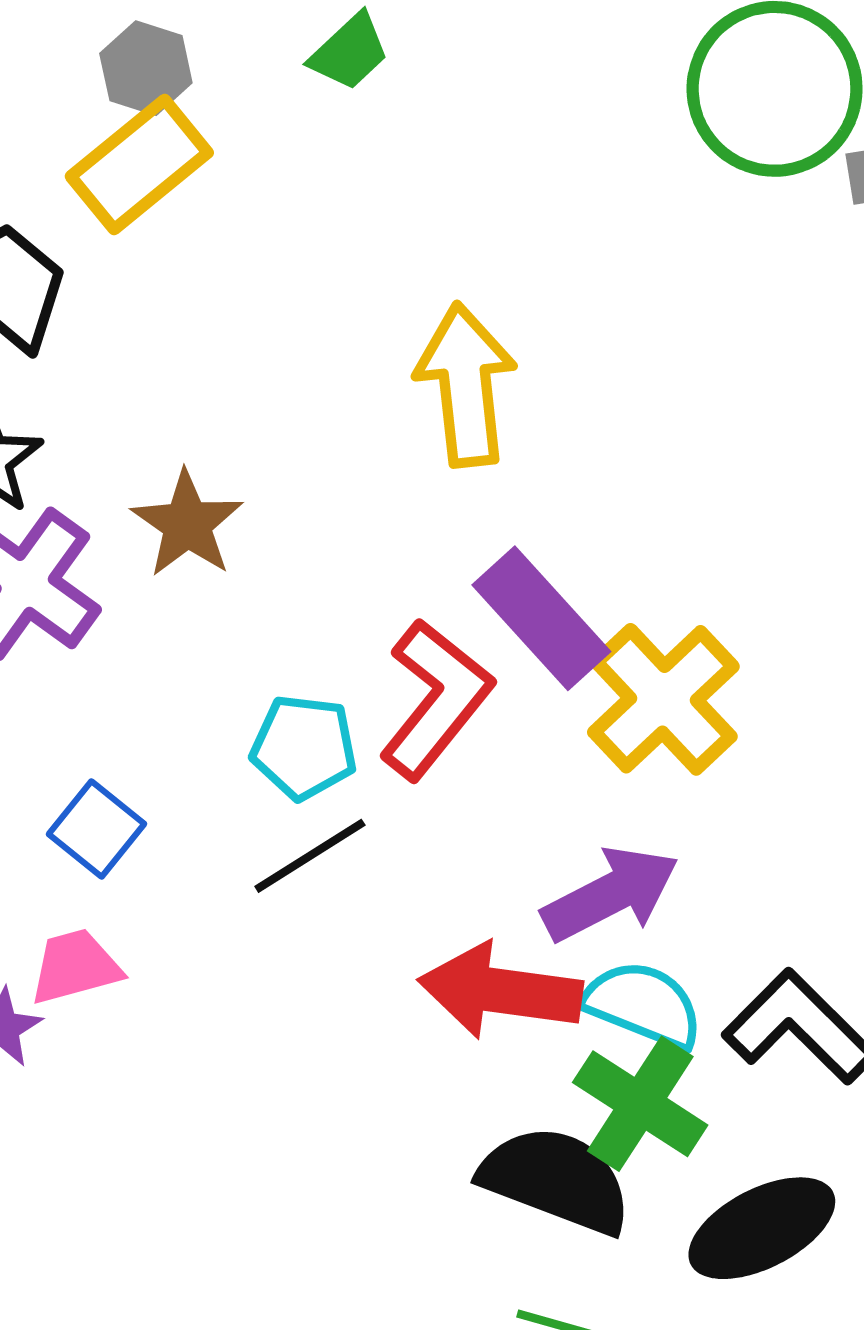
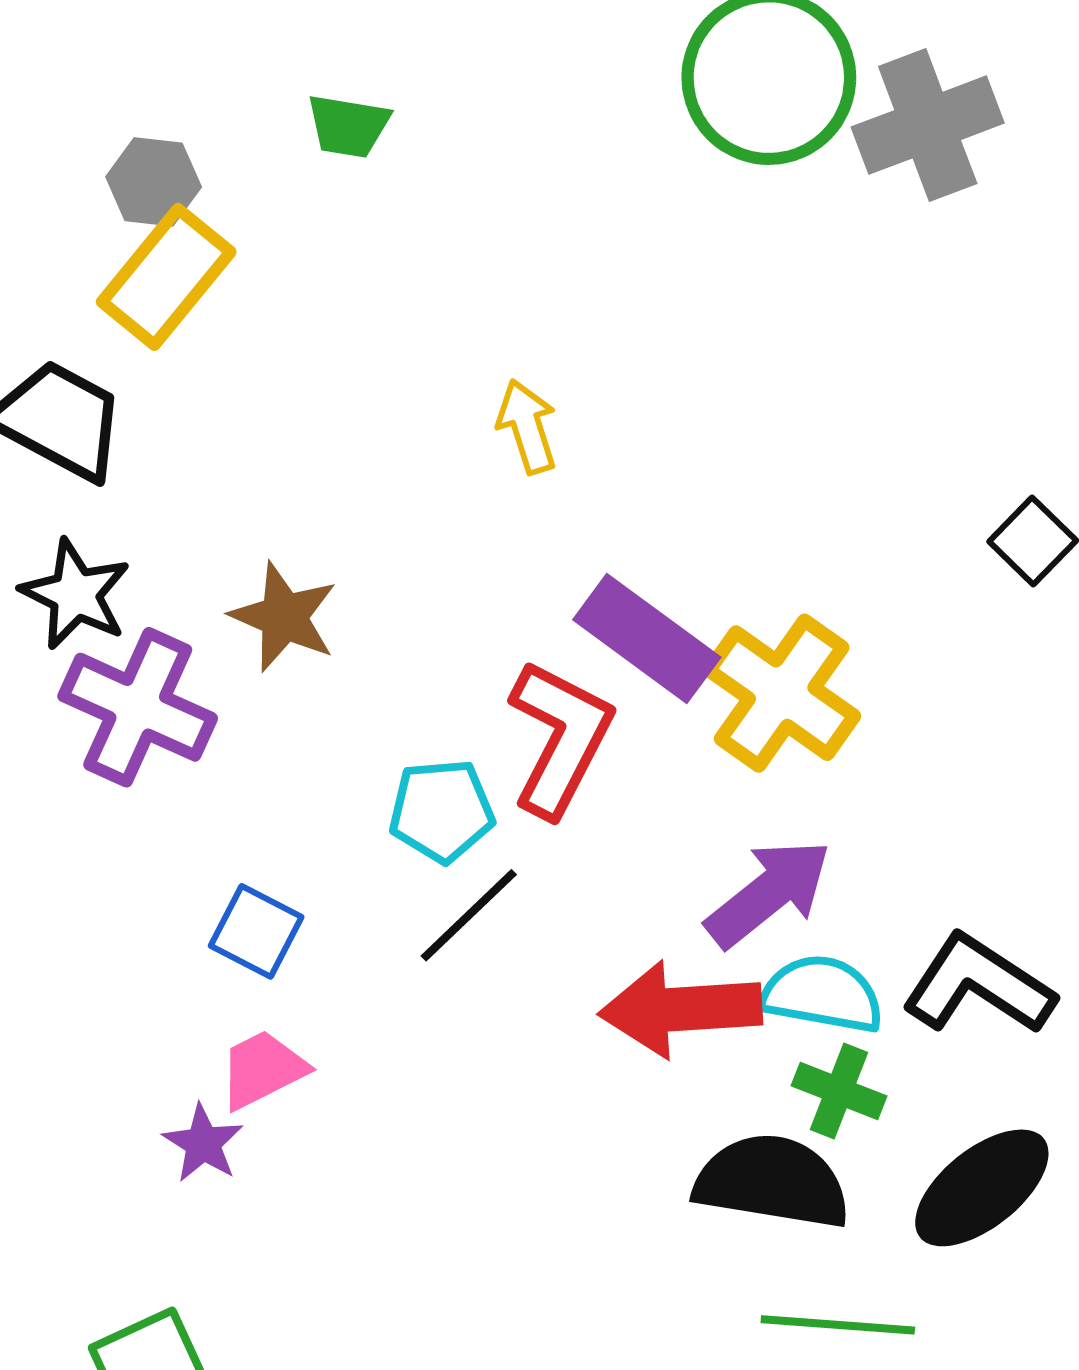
green trapezoid: (349, 52) -> (348, 126), turned 64
yellow arrow: (466, 385) -> (527, 427), size x0.6
green cross: (640, 1104) -> (839, 1091), size x0.7

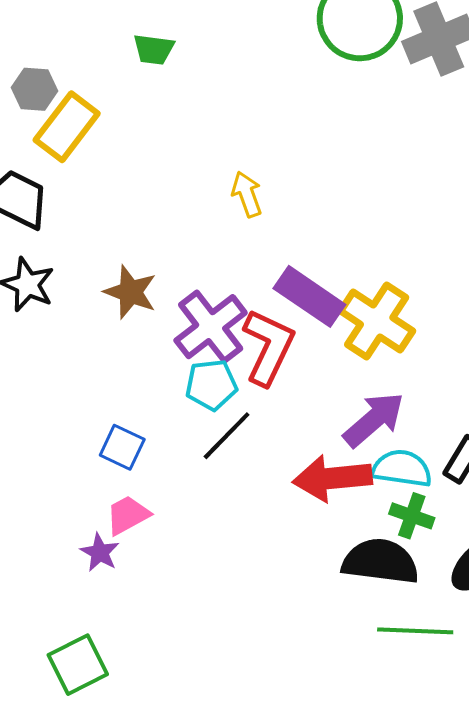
gray hexagon: (154, 182) -> (35, 89), moved
purple cross: (138, 707) -> (211, 327), moved, turned 30

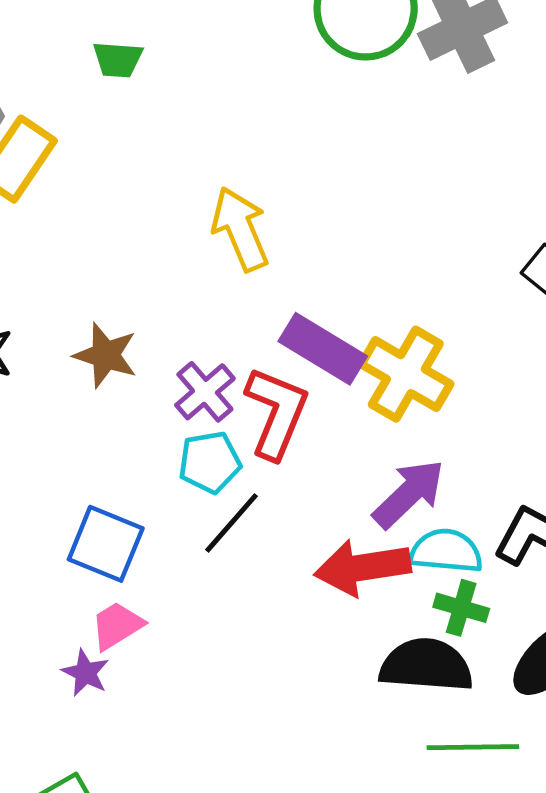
yellow arrow: (247, 194) -> (240, 229), size x1.5
purple cross: (211, 327) -> (205, 392), size x0.7
blue square: (122, 447) -> (106, 544), size x1.4

